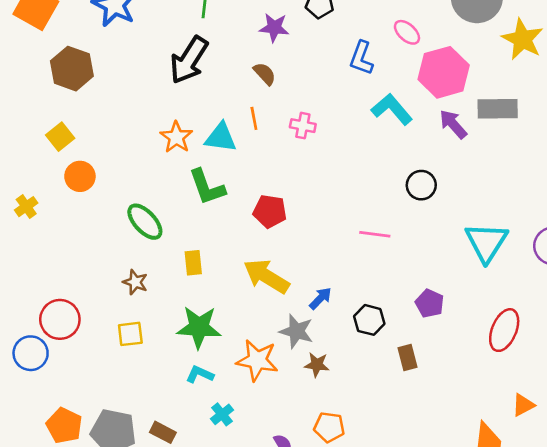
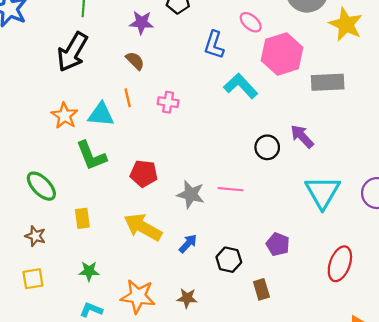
purple arrow: (453, 124) -> (302, 136), moved
green star: (199, 327) -> (89, 271), size x0.6
gray star: (296, 331) -> (191, 194), moved

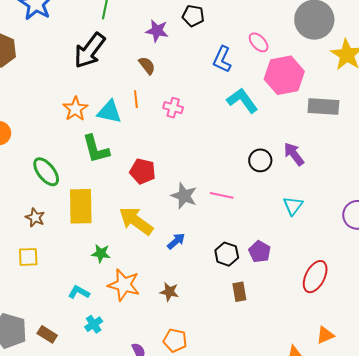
cyan triangle: (322, 192) -> (293, 206), moved, size x0.6
yellow rectangle: (82, 218) -> (81, 206), size x1.8
black hexagon: (229, 260) -> (227, 254), moved
green star: (89, 271) -> (101, 253), moved

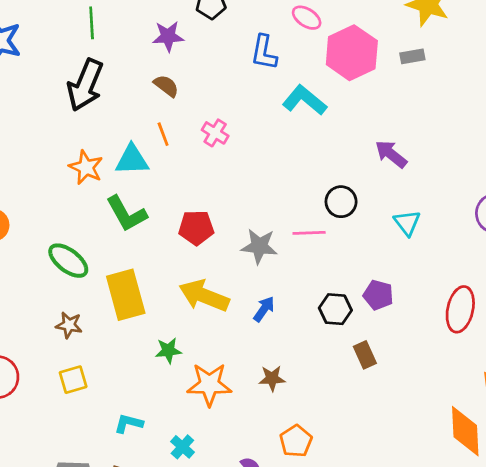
gray rectangle: (323, 106) -> (412, 56), moved, size x0.6
pink cross: (173, 108) -> (215, 133), turned 30
black circle: (260, 160) -> (341, 202), moved
cyan L-shape: (79, 292) -> (129, 423), moved
orange pentagon: (175, 340) -> (296, 441), turned -30

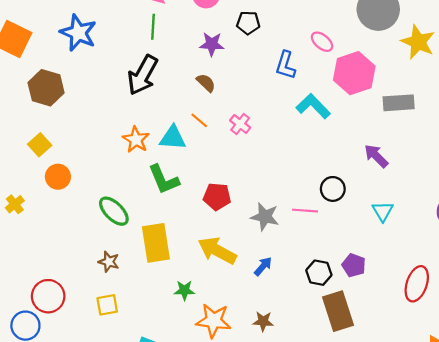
gray rectangle: (412, 56) -> (399, 103), moved, size x1.6
orange line: (163, 134) -> (199, 120), turned -36
brown rectangle: (365, 355) -> (338, 311), size x1.8

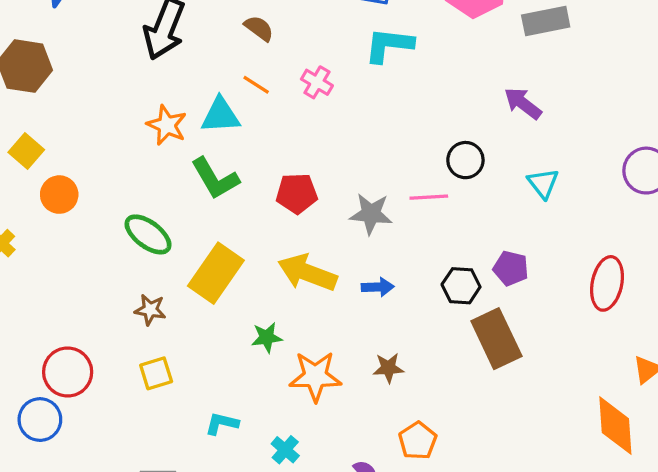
cyan L-shape: (313, 106) -> (389, 45), moved, turned -32
yellow rectangle: (156, 243) -> (216, 273), turned 51
blue arrow: (263, 266) -> (378, 287), turned 54

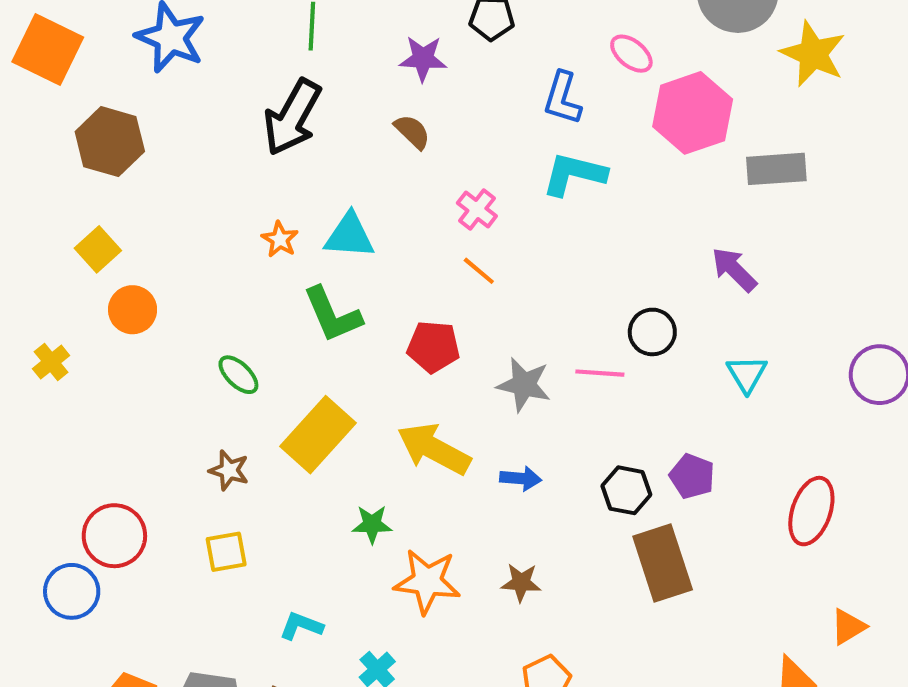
orange line: (256, 85) -> (479, 271), moved
orange star: (167, 125) -> (280, 239), size x0.7
green ellipse: (148, 234) -> (238, 375), size x0.7

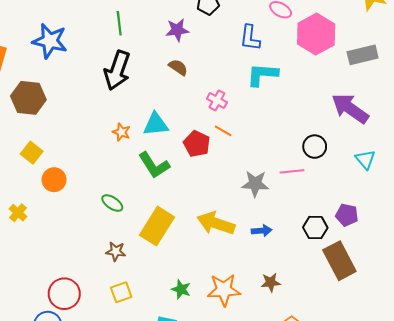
purple arrow: (734, 270) -> (350, 108), size x1.5
red pentagon: (433, 347) -> (197, 144), moved, turned 30
green star: (372, 524) -> (181, 289), moved, turned 30

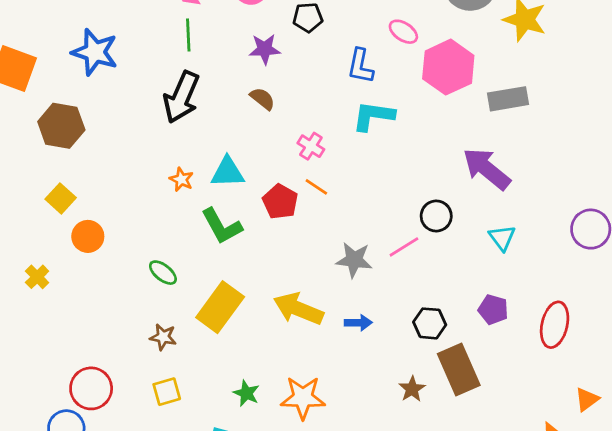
pink line: (292, 171) -> (404, 247), turned -30
purple pentagon: (347, 215) -> (493, 310), moved
brown star: (271, 282) -> (412, 389), moved, turned -30

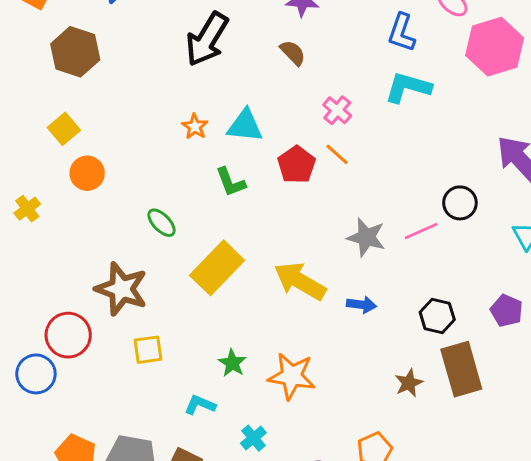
green L-shape: (222, 226) -> (231, 182), size x0.7
brown star: (163, 337) -> (121, 289), moved, size x1.8

